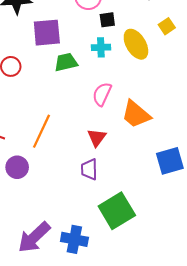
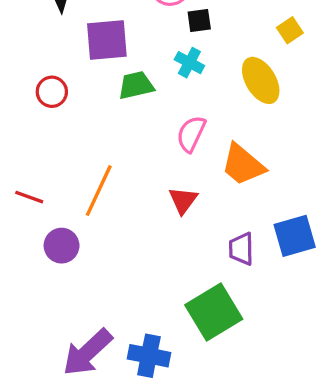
yellow ellipse: (136, 44) -> (261, 80), moved
cyan cross: (101, 47) -> (189, 63), turned 30
purple trapezoid: (89, 169) -> (241, 249), moved

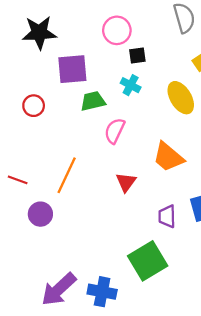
pink semicircle: (191, 134) -> (115, 131), moved

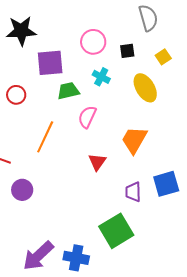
pink circle: (117, 30) -> (93, 42), moved
black square: (137, 55) -> (127, 51), moved
orange trapezoid: (168, 157) -> (134, 140), turned 80
orange line: (67, 175) -> (45, 137), moved

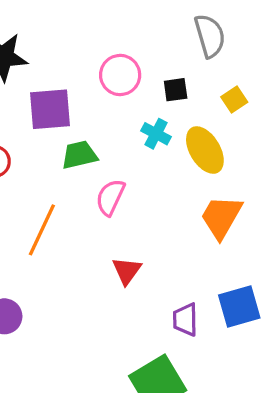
cyan cross: (101, 77) -> (156, 134), moved
orange trapezoid: (134, 140) -> (221, 217), moved

